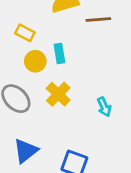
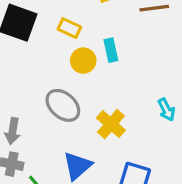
yellow cross: (58, 94) -> (111, 124), moved

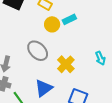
cyan rectangle: (111, 50) -> (69, 19), turned 72

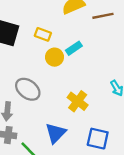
gray ellipse: (38, 51) -> (28, 89), moved

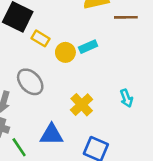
yellow rectangle: (43, 34) -> (41, 38), moved
blue triangle: (56, 133) -> (52, 135), turned 35

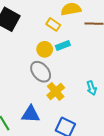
yellow rectangle: (41, 38) -> (53, 24), moved
gray ellipse: (30, 82) -> (41, 72), moved

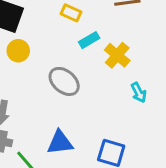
yellow circle: (45, 49) -> (18, 51), moved
yellow cross: (56, 91) -> (117, 55), moved

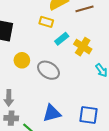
yellow circle: (18, 51) -> (22, 60), moved

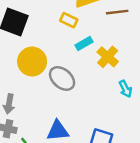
yellow circle: (22, 60) -> (32, 61), size x1.5

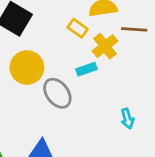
cyan rectangle: (84, 43) -> (86, 69), moved
yellow cross: (108, 57) -> (105, 46), moved

